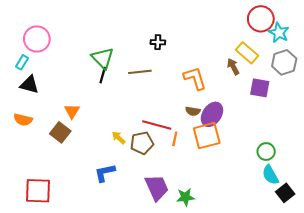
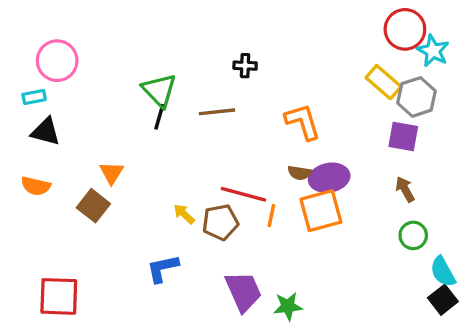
cyan rectangle: (22, 62) -> (34, 97), turned 48
gray hexagon: (284, 62) -> (416, 97), moved
brown arrow: (233, 67) -> (405, 189), moved
purple ellipse: (212, 114) -> (329, 178), turned 45
cyan semicircle: (270, 175) -> (443, 272), moved

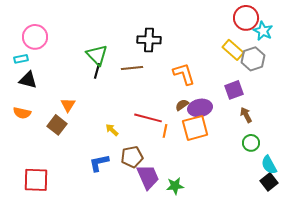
black cross: (245, 66) -> (149, 40), size x1.6
purple square: (403, 137) -> (234, 90), moved, turned -30
brown semicircle: (299, 173) -> (182, 105), turned 136
brown pentagon: (220, 222) -> (132, 157), moved

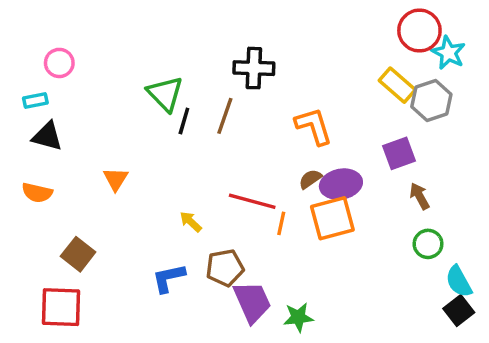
pink circle: (35, 37) -> (59, 63), size x0.7
brown line: (132, 68) -> (225, 116), turned -65
black line: (97, 71) -> (184, 121), moved
brown square: (57, 125) -> (78, 254), moved

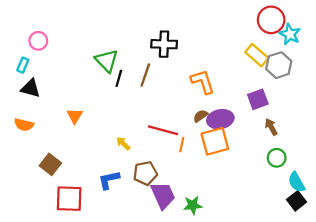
cyan rectangle: (35, 101) -> (23, 65), turned -56
red square: (61, 307) -> (69, 199), moved

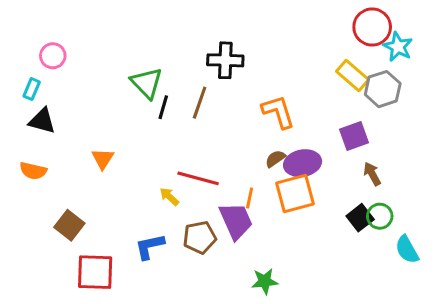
red line: (163, 130) -> (198, 178), moved
purple trapezoid: (163, 195) -> (236, 221), moved
black square: (296, 201) -> (360, 218), moved

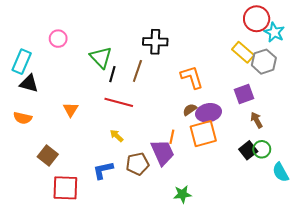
pink circle: (53, 56) -> (58, 39), moved
cyan rectangle: (32, 89) -> (22, 62), size x1.6
red line: (198, 178) -> (119, 102), moved

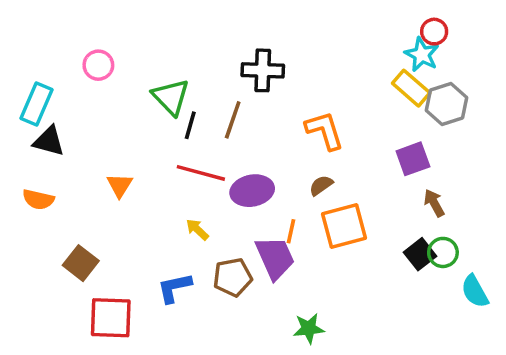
red circle: (257, 19) -> (434, 32), size x0.6
cyan star: (274, 32) -> (422, 55), moved
purple ellipse: (209, 113) -> (252, 191), moved

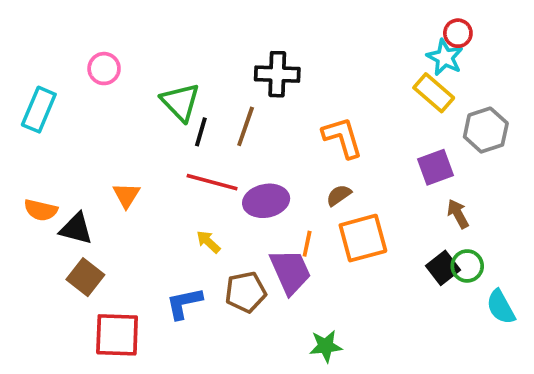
gray hexagon: (446, 104) -> (486, 130), moved
black triangle: (49, 141) -> (76, 229), moved

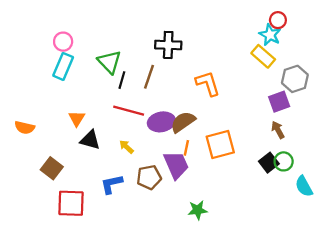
cyan rectangle: (39, 110) -> (63, 66), moved
purple square: (436, 167) -> (279, 102), moved
brown semicircle: (339, 195) -> (183, 122), moved, size x1.6
black triangle: (76, 229) -> (90, 140), moved

